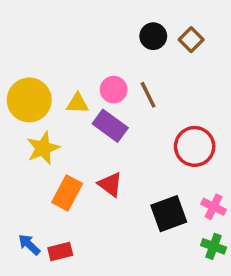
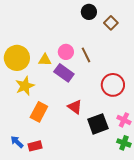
black circle: (153, 36) -> (89, 12), moved
red triangle: (110, 184) -> (75, 107), moved

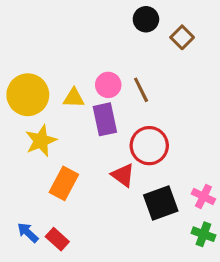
purple rectangle: (64, 73) -> (105, 119), turned 42
red circle: (113, 85) -> (149, 146), moved
red rectangle: (35, 146) -> (57, 239), turned 56

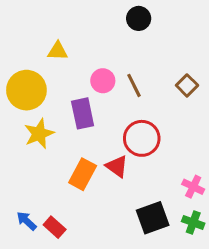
brown square: (182, 37) -> (187, 85), moved
yellow triangle: (74, 98) -> (58, 51), moved
purple rectangle: (105, 119) -> (83, 113), moved
orange rectangle: (64, 183) -> (83, 174), moved
black square: (161, 203) -> (153, 218), moved

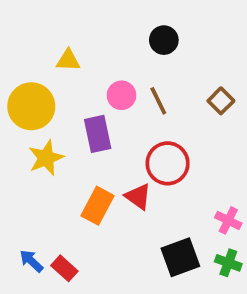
black circle: (139, 18) -> (164, 40), moved

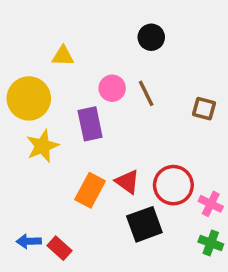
brown square: (221, 101) -> (204, 109), moved, turned -30
red circle: (168, 163) -> (173, 185), moved
black square: (180, 257) -> (144, 224), moved
blue arrow: (31, 261) -> (29, 241), turned -45

